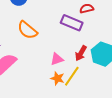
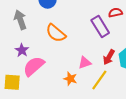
purple rectangle: (72, 23) -> (100, 27), turned 35
orange star: (57, 78) -> (70, 79), moved

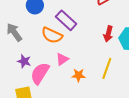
purple rectangle: (100, 27) -> (66, 20), moved
red arrow: (109, 57) -> (108, 34), moved
pink triangle: (85, 63) -> (62, 59), moved

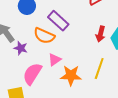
purple star: (24, 61) -> (21, 48), moved
orange star: (78, 75) -> (71, 75), size x1.5

